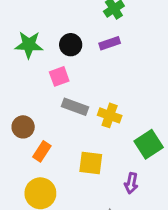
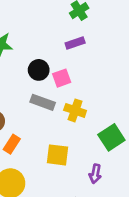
black circle: (71, 45) -> (39, 70), moved
pink square: (59, 76) -> (62, 78), moved

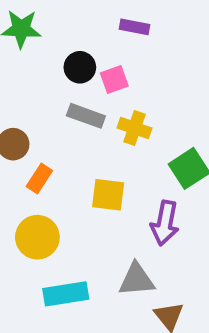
purple rectangle: (75, 43) -> (134, 27), turned 30
purple arrow: (95, 174) -> (165, 223), size x1.5

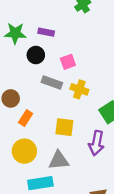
purple rectangle: (134, 27) -> (46, 32), moved
black circle: (80, 67) -> (36, 55), moved
gray triangle: (136, 280) -> (59, 160), moved

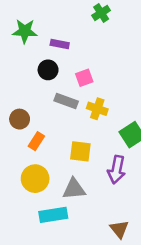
green star: (15, 33) -> (25, 31), moved

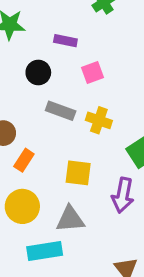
purple rectangle: (60, 44) -> (65, 41), moved
pink square: (84, 78) -> (92, 73), moved

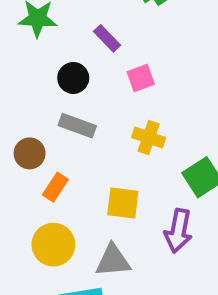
purple rectangle: (65, 41) -> (107, 38), turned 35
gray rectangle: (61, 111) -> (77, 126), moved

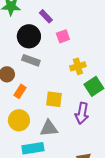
black circle: (73, 78) -> (29, 36), size x1.5
yellow cross: (149, 138) -> (78, 66), moved, turned -35

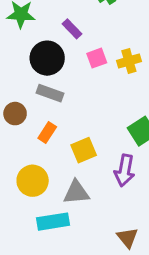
yellow cross: (78, 66) -> (129, 61), moved
orange rectangle: (20, 91) -> (47, 133), moved
yellow square: (54, 99) -> (84, 150), turned -30

